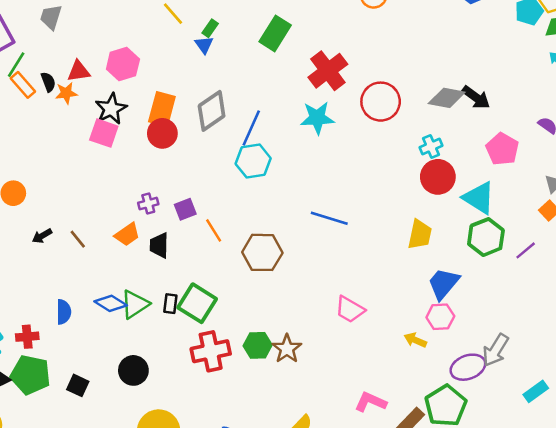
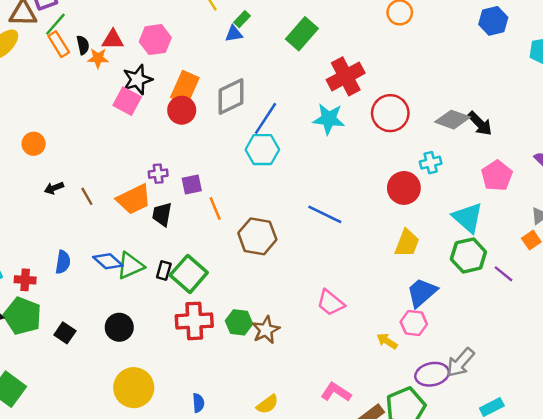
blue triangle: (204, 45) -> (234, 34), turned 48
red circle: (438, 177) -> (404, 188), moved
orange trapezoid: (127, 234) -> (134, 199), size x1.4
purple line: (526, 250) -> (503, 274), turned 70

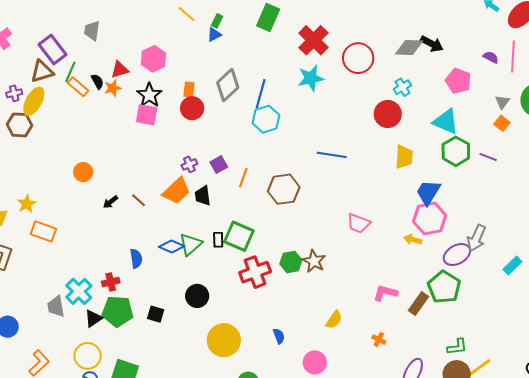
orange rectangle: (185, 88) -> (189, 89), size x0.6
orange line: (215, 208) -> (243, 178), turned 60
pink hexagon: (414, 323) -> (430, 219), size x1.5

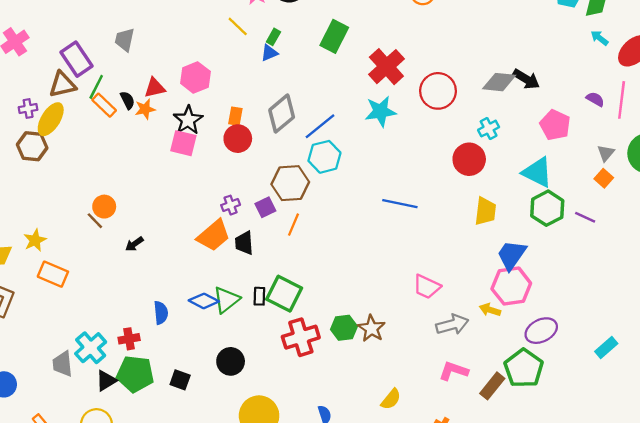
blue line: (261, 94) -> (320, 126), turned 32
brown hexagon: (284, 189) -> (290, 183), moved
brown line: (139, 200) -> (95, 221), moved
gray arrow: (476, 238) -> (452, 325), moved, turned -132

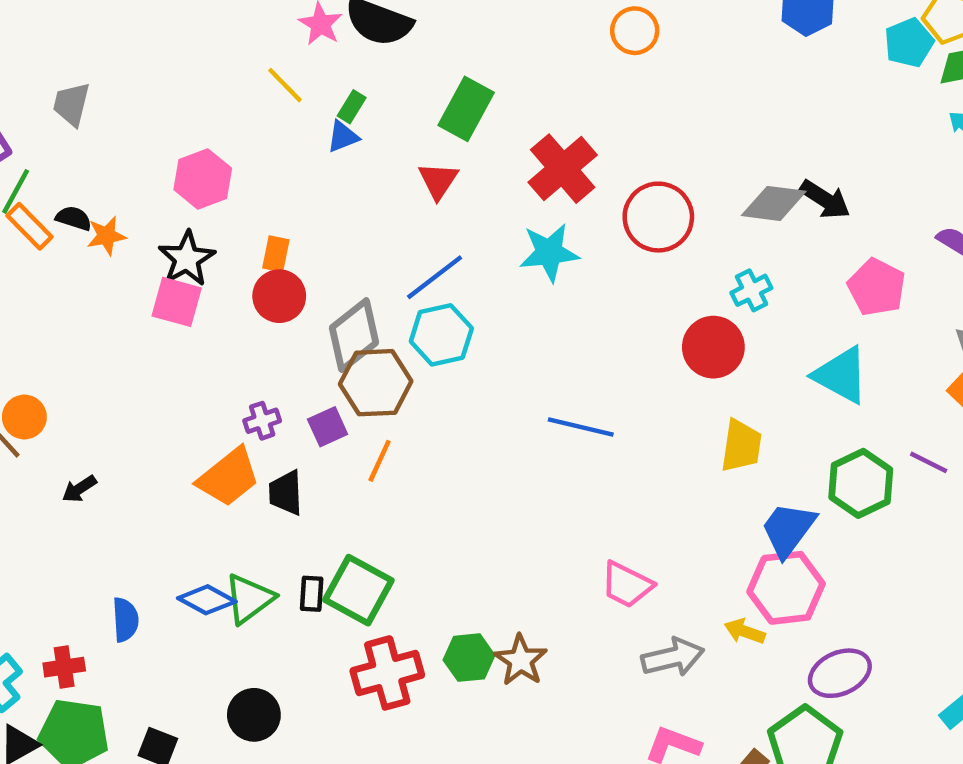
red triangle: (155, 88) -> (438, 181), moved, turned -45
black semicircle: (127, 100) -> (74, 218), turned -48
gray diamond: (282, 114) -> (354, 335), moved
green hexagon: (547, 208) -> (861, 483), moved

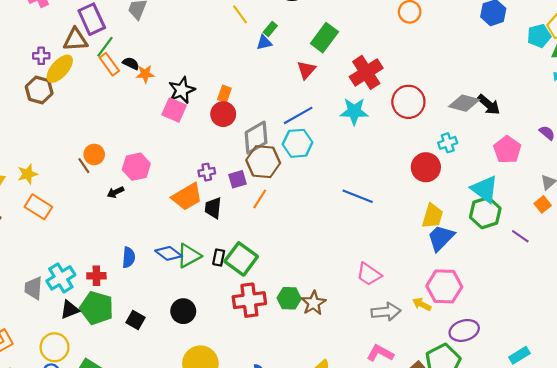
pink hexagon: (203, 179) -> (136, 167), moved
green hexagon: (861, 483) -> (485, 213), moved
blue trapezoid: (788, 529) -> (441, 238), moved

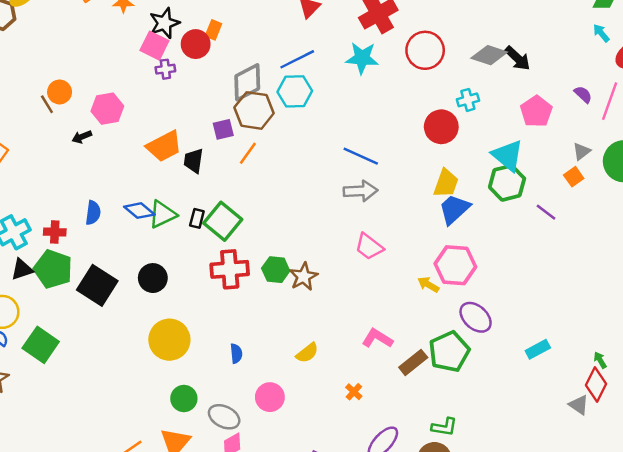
red circle: (223, 114) -> (196, 44), moved
purple cross: (207, 172) -> (165, 69), moved
gray arrow: (386, 312) -> (361, 191), moved
black square: (136, 320) -> (97, 285), size x1.8
purple ellipse: (464, 330) -> (476, 317), turned 56

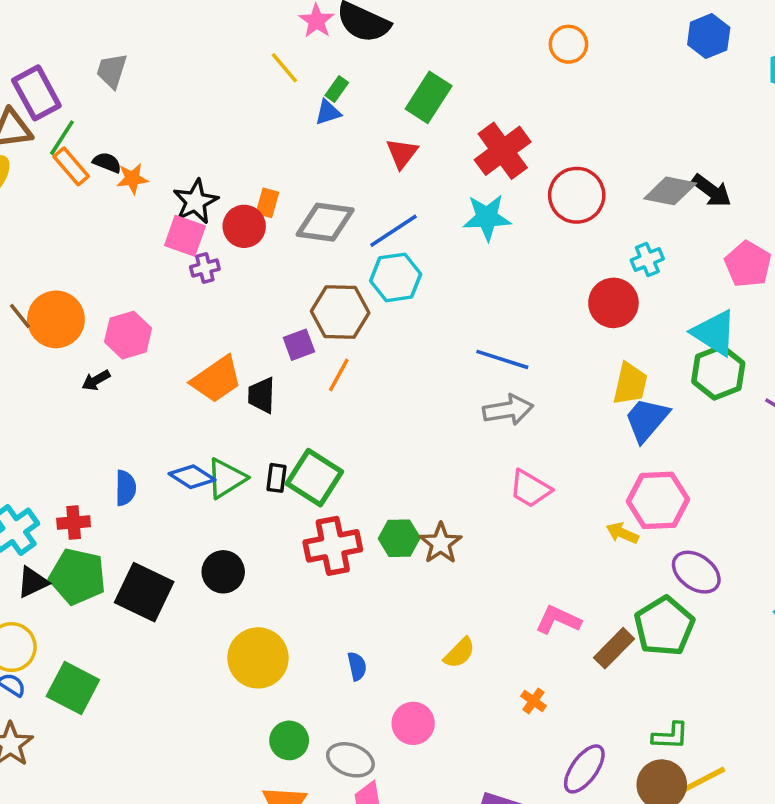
gray diamond: (247, 82) -> (325, 222), moved, turned 42
orange circle: (60, 92) -> (56, 319), size x1.6
brown line: (47, 104) -> (20, 316), moved

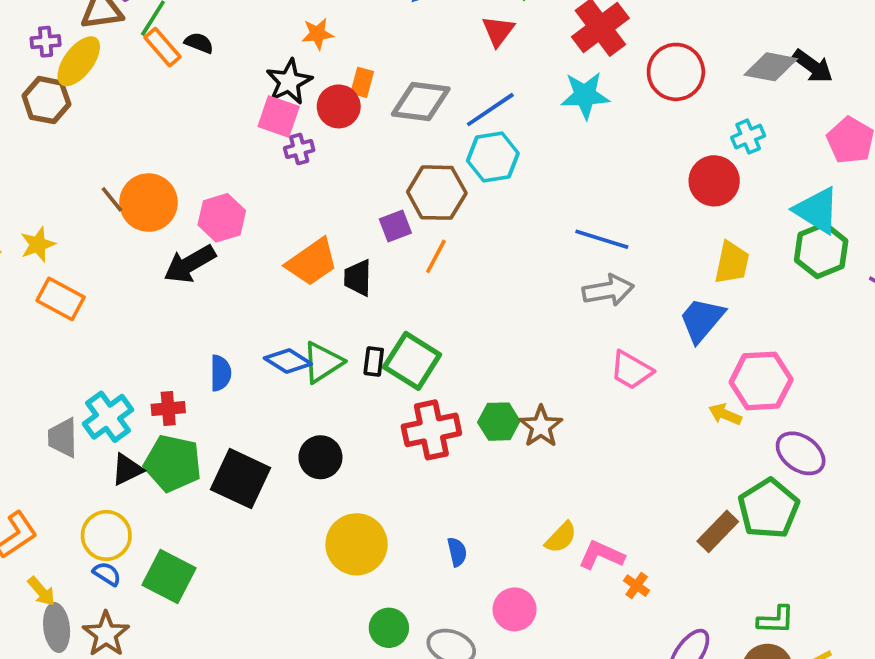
orange star: (132, 179) -> (317, 34), moved
black arrow: (96, 380) -> (190, 264), size x1.8
blue trapezoid: (647, 420) -> (702, 320), moved
pink L-shape: (558, 620) -> (601, 555), moved

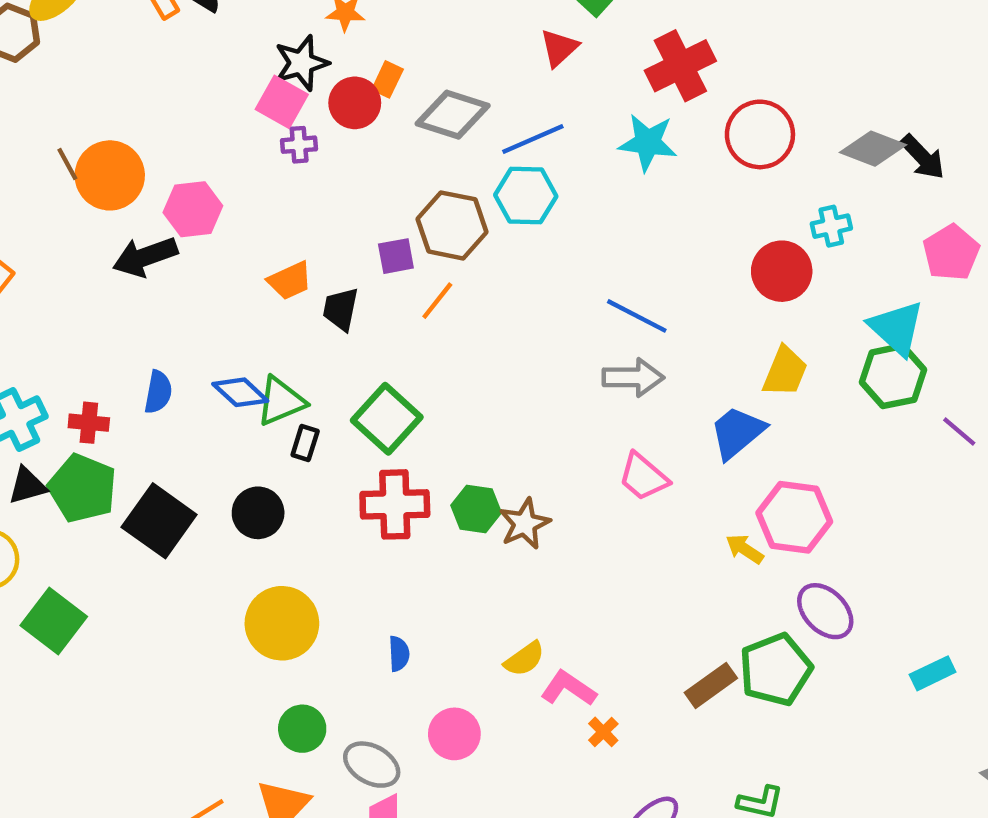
orange trapezoid: (312, 262) -> (290, 281), size x0.7
black rectangle: (374, 361) -> (305, 443), moved

